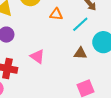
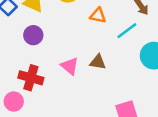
brown triangle: (80, 53) -> (98, 62), moved

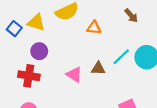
cyan line: (127, 31) -> (121, 57), moved
red cross: (31, 78) -> (29, 76), moved

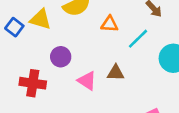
purple circle: (39, 51) -> (61, 57), moved
cyan line: (121, 57) -> (138, 39), moved

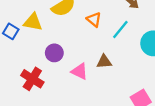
orange triangle: (110, 24) -> (94, 20), turned 42
red cross: (33, 83) -> (32, 79), turned 30

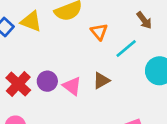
purple circle: (54, 53) -> (47, 81), moved
brown triangle: (104, 62) -> (101, 81), turned -35

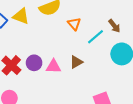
brown arrow: (144, 20) -> (114, 26), moved
pink triangle: (72, 86) -> (53, 66), turned -35

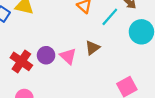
pink triangle: (53, 66) -> (68, 56), turned 49

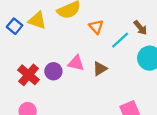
pink triangle: (68, 56) -> (76, 63), moved, turned -36

